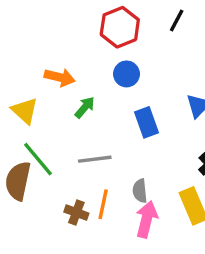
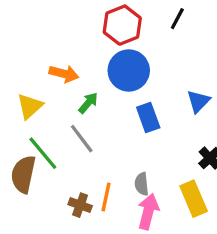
blue circle: (126, 74) -> (129, 70), size x1.6
yellow triangle: (25, 111) -> (30, 106), turned 36
gray line: (95, 159) -> (82, 139), moved, turned 60

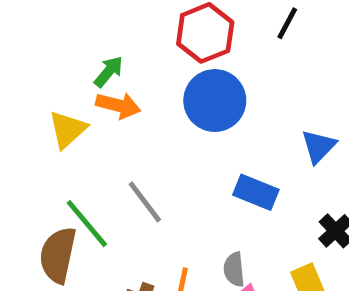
green arrow: (88, 103) -> (109, 72), moved
yellow triangle: (30, 106) -> (68, 129), moved
blue rectangle: (148, 118) -> (256, 192), moved, turned -48

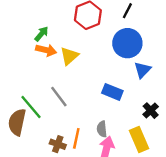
blue circle: (215, 101) -> (127, 43), moved
yellow triangle: (68, 129) -> (69, 56), moved

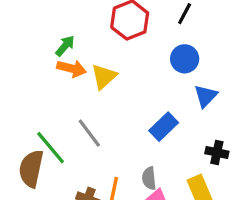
blue circle: (127, 43) -> (185, 59), size x0.7
blue rectangle: (112, 92) -> (164, 127), turned -66
black cross: (151, 111) -> (217, 152), turned -35

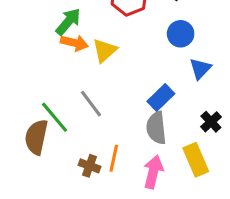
green arrow: (65, 46) -> (68, 22), size x1.4
black cross: (217, 152) -> (211, 122), turned 35
gray semicircle: (149, 178) -> (156, 128), moved, size x1.5

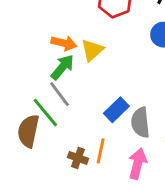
green arrow: (68, 22) -> (62, 67), moved
blue rectangle: (161, 98) -> (116, 110), moved
gray line: (91, 104) -> (60, 94), moved

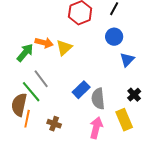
green arrow: (62, 67) -> (25, 53), moved
orange line: (101, 151) -> (27, 119), moved

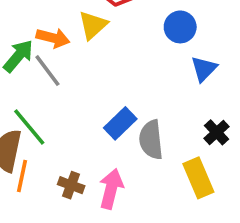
yellow triangle: (64, 48) -> (93, 25), moved
gray line: (41, 79) -> (47, 71), moved
pink arrow: (96, 128) -> (111, 189), moved

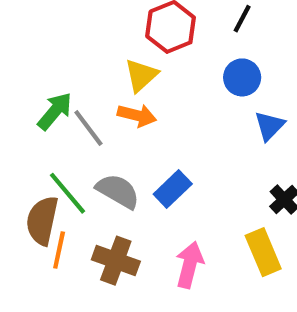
orange arrow: (53, 38) -> (137, 115), moved
gray semicircle: (151, 140) -> (118, 191), moved, turned 126
brown cross: (71, 185) -> (116, 261), size x1.5
pink arrow: (111, 189) -> (189, 265), moved

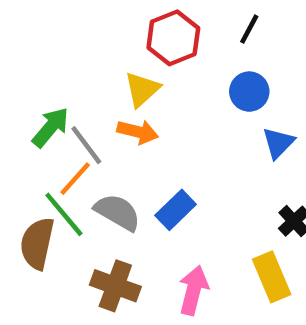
orange line: (59, 250) -> (75, 179), moved, turned 30

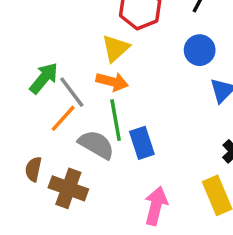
blue rectangle: (176, 210) -> (142, 143), turned -64
green line: (64, 214) -> (116, 120), moved, turned 30
brown semicircle: (37, 243) -> (33, 169), size x0.6
brown cross: (115, 286) -> (68, 188), moved

